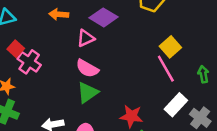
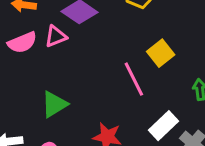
pink semicircle: (87, 68) -> (22, 43), moved, turned -55
pink line: (166, 69) -> (134, 79), moved

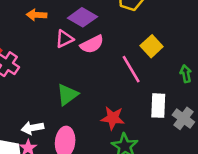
pink semicircle: (22, 43) -> (92, 44), moved
white rectangle: (164, 126) -> (158, 106), turned -40

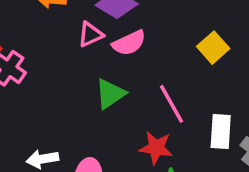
pink line: (131, 69) -> (172, 104), moved
green triangle: (67, 95) -> (110, 94), moved

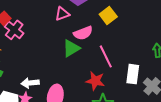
pink semicircle: (129, 43) -> (83, 33), moved
yellow square: (213, 48) -> (108, 15), moved

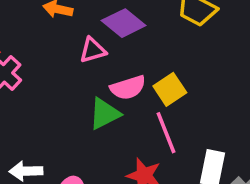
yellow square: (108, 15) -> (170, 89), moved

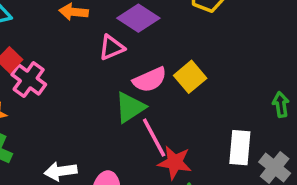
pink line: (166, 133) -> (154, 138), moved

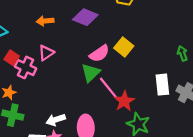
pink triangle: (112, 47) -> (46, 53), moved
red star: (175, 162) -> (124, 101), turned -30

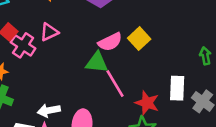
green triangle: (91, 73) -> (97, 62), turned 42
red star: (124, 101) -> (147, 103), moved, turned -30

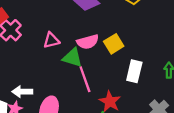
pink triangle: (49, 32) -> (51, 40), moved
white rectangle: (177, 88) -> (134, 71), moved

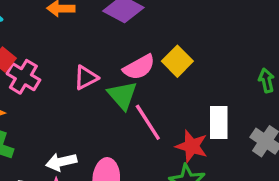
green triangle: (73, 58) -> (122, 95), turned 45
white rectangle: (134, 71) -> (219, 122), moved

